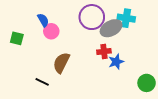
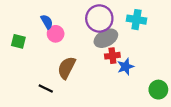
gray ellipse: (111, 28) -> (106, 38), moved

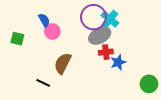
cyan cross: (136, 20) -> (110, 19), moved, turned 30

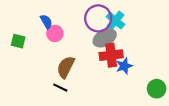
red cross: (106, 52) -> (111, 55), size x1.5
black line: (43, 83) -> (60, 88), moved

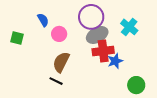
cyan cross: (115, 21) -> (129, 27), moved
pink circle: (55, 34) -> (59, 34), moved
green circle: (157, 89) -> (136, 85), moved

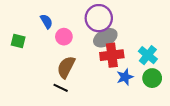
cyan cross: (129, 27) -> (148, 55), moved
blue star: (115, 61) -> (125, 77), moved
green circle: (136, 85) -> (152, 78), moved

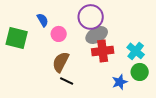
green square: (18, 41) -> (17, 38), size x1.6
blue star: (125, 77) -> (120, 82), moved
black line: (61, 88) -> (67, 81), moved

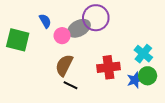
gray ellipse: (97, 35) -> (79, 28), moved
red cross: (103, 51) -> (108, 67), moved
blue star: (120, 82) -> (135, 80), moved

